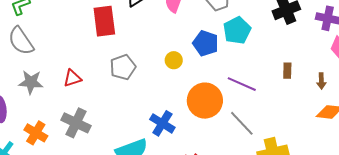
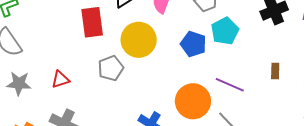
yellow circle: (174, 60) -> (139, 40), moved, size x2.0

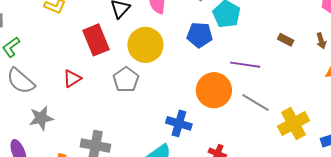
brown rectangle: (275, 71) -> (286, 40), turned -49
red triangle: (60, 79) -> (72, 78), moved

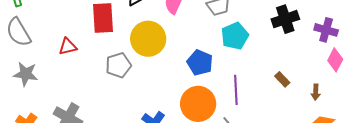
blue pentagon: (200, 35) -> (200, 63), moved
purple line: (245, 65) -> (236, 90), turned 60

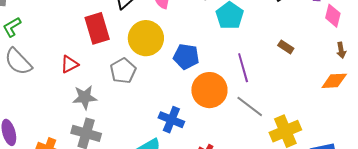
blue pentagon: (200, 63) -> (186, 57), moved
gray star: (26, 74) -> (85, 97), moved
brown arrow: (316, 92) -> (341, 50), moved

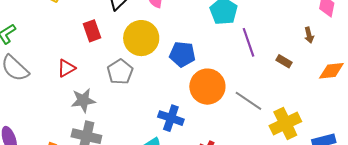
red rectangle: (97, 28) -> (92, 31), size x0.7
brown rectangle: (286, 47) -> (284, 61), moved
brown arrow: (341, 50) -> (309, 35), moved
purple line: (243, 68) -> (248, 42), moved

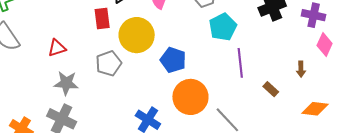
red rectangle: (92, 31) -> (102, 18), moved

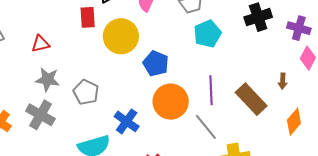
gray pentagon: (109, 63) -> (86, 92), moved, turned -30
purple line: (240, 63) -> (211, 90), moved
brown rectangle: (271, 89) -> (251, 99), size x2.0
orange diamond: (315, 109) -> (294, 122), turned -60

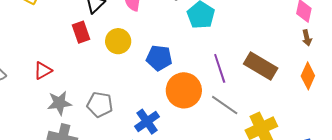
yellow circle: (121, 36) -> (118, 41), size x0.7
brown arrow: (283, 81) -> (307, 38), moved
blue cross: (127, 121) -> (147, 122), turned 35

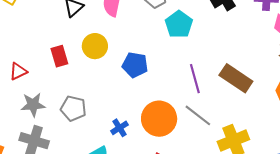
red rectangle: (81, 32) -> (59, 56), moved
orange circle: (184, 90) -> (159, 119), moved
blue cross: (147, 122) -> (119, 128), size x0.7

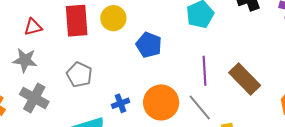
red rectangle: (59, 56) -> (77, 21), size x1.5
gray star: (33, 105) -> (25, 60), moved

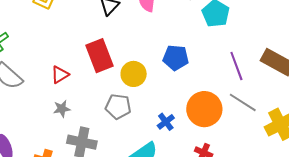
yellow circle: (113, 18) -> (134, 74), moved
gray star: (25, 60) -> (62, 109), size x0.7

